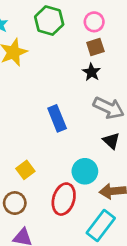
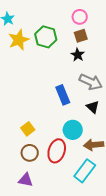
green hexagon: (49, 21) -> (46, 37), moved
blue rectangle: (57, 118) -> (63, 95), moved
brown circle: (15, 203) -> (30, 153), moved

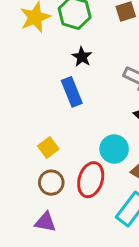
black star: (78, 55) -> (82, 57), moved
blue rectangle: (63, 95) -> (72, 92), moved

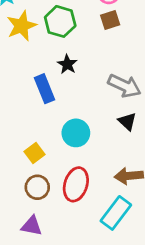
blue rectangle: (72, 92) -> (44, 89), moved
cyan circle: (114, 149) -> (76, 133), moved

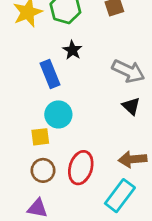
cyan circle: (76, 133) -> (58, 114), moved
yellow square: (34, 153) -> (40, 137), turned 30

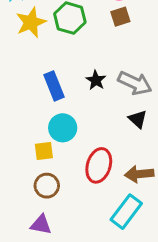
black star: (72, 50) -> (96, 80), moved
red ellipse: (81, 168) -> (99, 165), moved

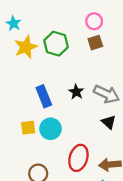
yellow square: (44, 151) -> (28, 128), moved

